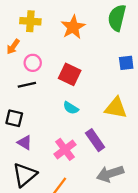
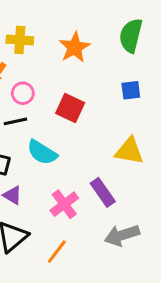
blue square: (126, 63) -> (131, 90), moved
cyan semicircle: (71, 108) -> (42, 152), moved, size x1.5

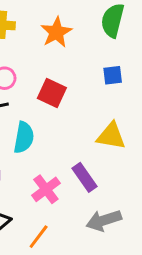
cyan semicircle: (42, 152) -> (24, 137), turned -112

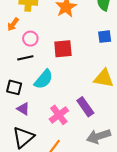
red square: (52, 93) -> (63, 49), turned -30
cyan semicircle: (24, 137) -> (44, 79), turned 30

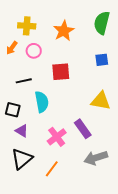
pink circle: (30, 39) -> (34, 51), moved
cyan semicircle: (44, 79) -> (42, 102), turned -50

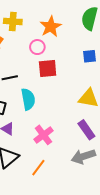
pink circle: (34, 51) -> (37, 47), moved
purple rectangle: (83, 129) -> (86, 130), moved

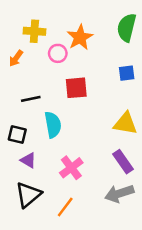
pink circle: (37, 47) -> (58, 53), moved

